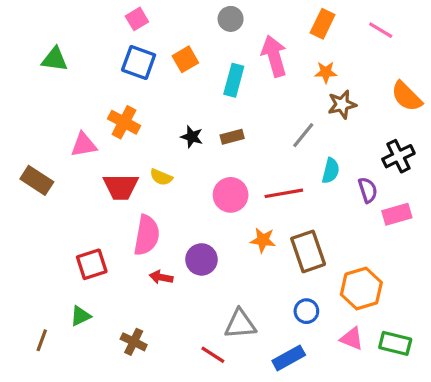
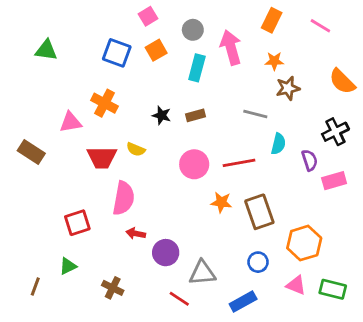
pink square: (137, 19) -> (148, 16), moved
gray circle: (231, 19) -> (193, 30), moved
gray line: (303, 135) -> (255, 114), turned 65
purple circle: (202, 259) -> (166, 253), moved

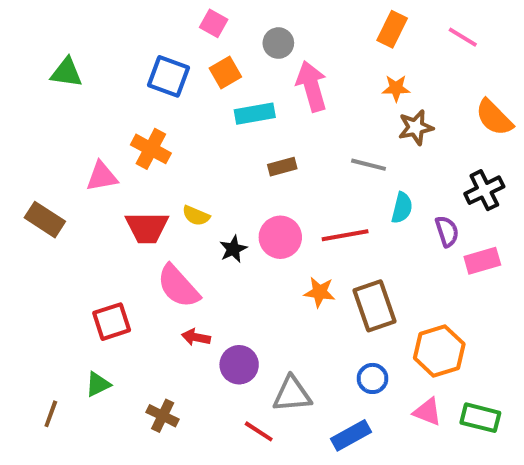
pink square: (148, 16) -> (214, 23), turned -30
pink arrow: (231, 47) -> (312, 86), moved
cyan rectangle: (197, 68) -> (255, 114), moved, turned 65
black star: (162, 115) -> (233, 249), moved, turned 30
pink semicircle: (124, 198) -> (178, 286), turned 128

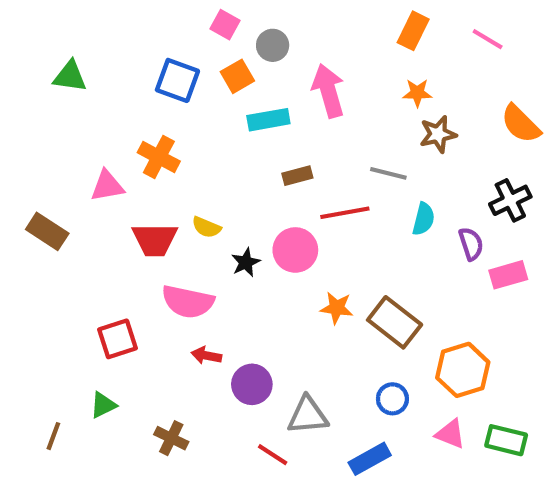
gray circle: (278, 43) -> (273, 45), moved
red line: (345, 235) -> (345, 213), moved
pink semicircle: (178, 286) -> (188, 302), turned -36
brown rectangle: (374, 306) -> (395, 322), turned -33

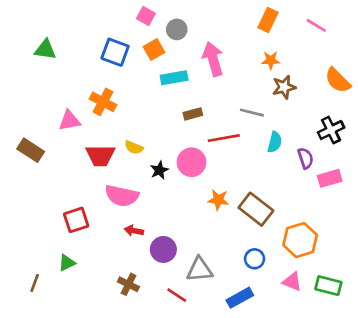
brown cross: (171, 438) -> (128, 284), moved

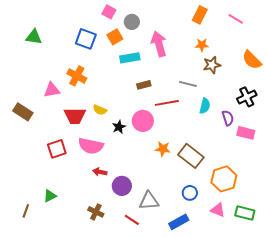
pink rectangle: (330, 178) -> (246, 133), turned 30
red square: (76, 220) -> (57, 149), moved

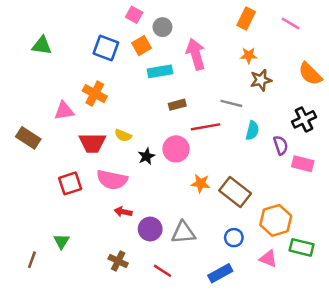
green triangle: (50, 196) -> (61, 241), turned -32
gray triangle: (149, 201) -> (183, 233), moved
green rectangle: (245, 213) -> (302, 247), moved

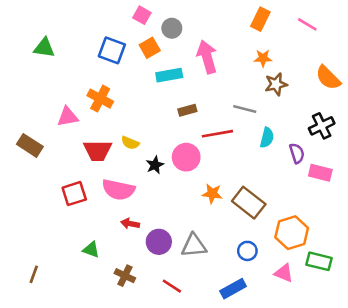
green triangle: (61, 241) -> (91, 250), moved, turned -42

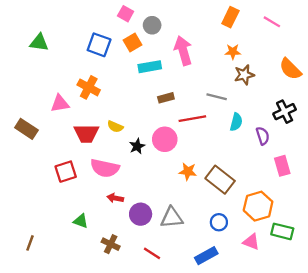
pink rectangle: (320, 173) -> (282, 166), moved, turned 60

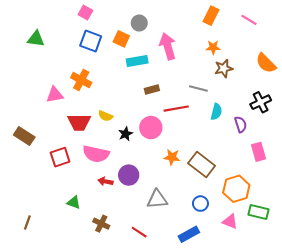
pink square: (126, 14) -> (85, 12), moved
orange square: (132, 43) -> (121, 39), turned -35
brown rectangle: (26, 129) -> (24, 136), moved
purple circle: (141, 214) -> (129, 175), moved

